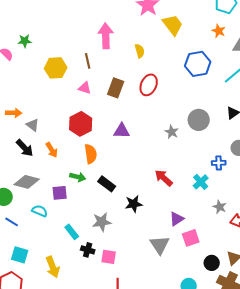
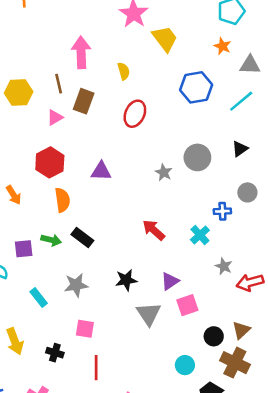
pink triangle: (85, 88) -> (55, 117), turned -48
brown rectangle: (116, 88) -> (84, 101), moved
green arrow: (78, 177) -> (51, 240), moved
black star: (134, 204) -> (126, 280), moved
black cross: (88, 250) -> (55, 353), moved

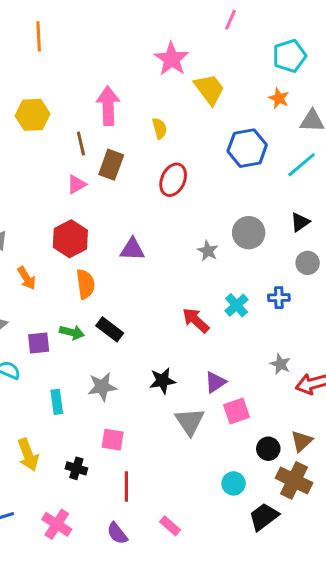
yellow hexagon: (19, 92) -> (33, 115), moved
gray circle: (247, 192) -> (308, 263), moved
cyan cross: (200, 235) -> (237, 305), moved
cyan rectangle: (39, 298) -> (57, 402), turned 30

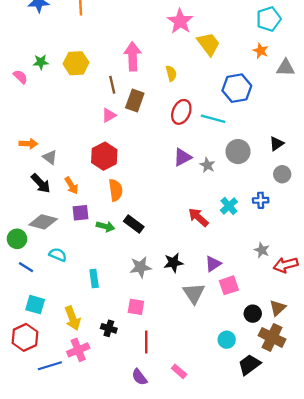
cyan line: (302, 165) -> (213, 119), moved, turned 55
purple triangle: (132, 249) -> (182, 157), moved, turned -30
purple square: (39, 343) -> (80, 213), moved
gray star: (102, 387) -> (141, 267), moved
pink cross: (57, 524) -> (78, 350), moved, turned 35

